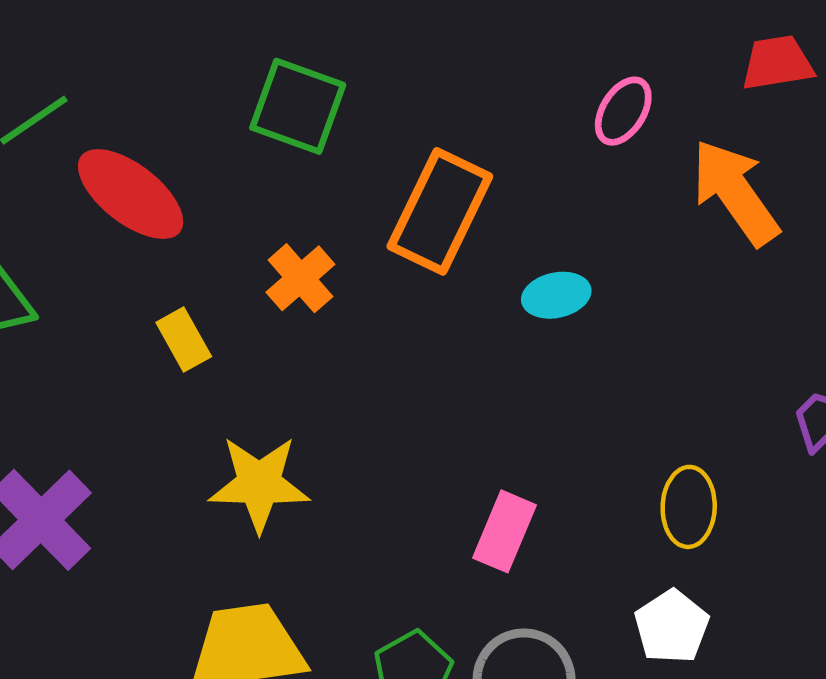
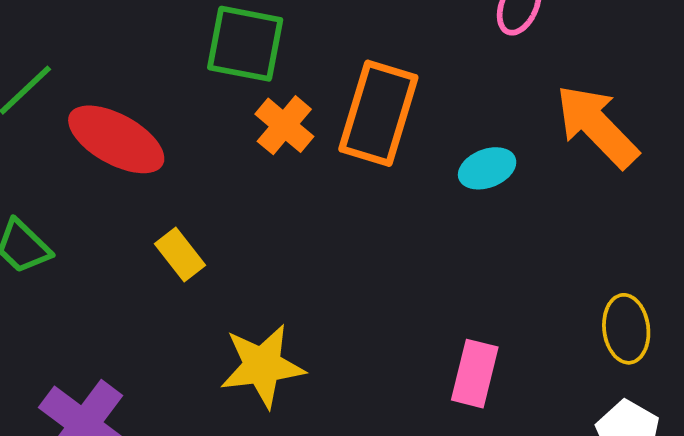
orange arrow: (735, 192) -> (597, 126), moved
orange cross: (300, 278) -> (284, 125), moved

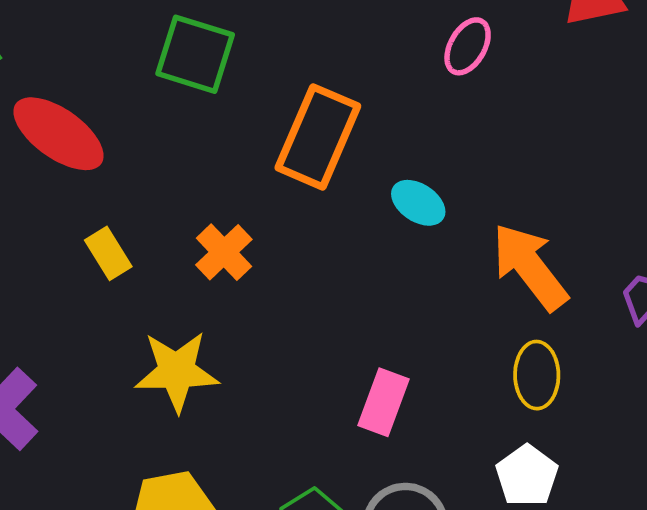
orange cross: (284, 125) -> (224, 252), moved
orange arrow: (597, 126) -> (530, 267), moved
cyan ellipse: (487, 168) -> (418, 203), turned 48

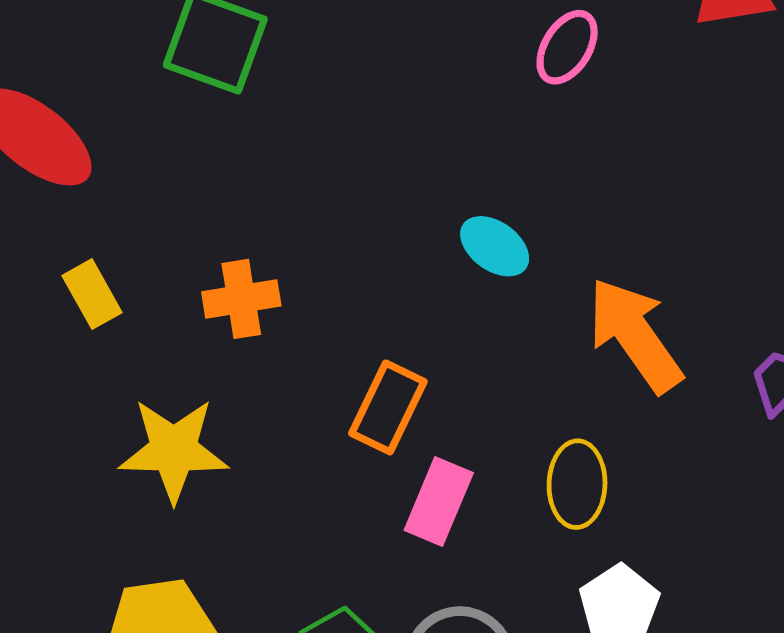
orange rectangle: (318, 137) -> (388, 407), moved, size x0.7
orange cross: (224, 252) -> (241, 299), turned 32
yellow ellipse: (537, 375) -> (577, 484), moved

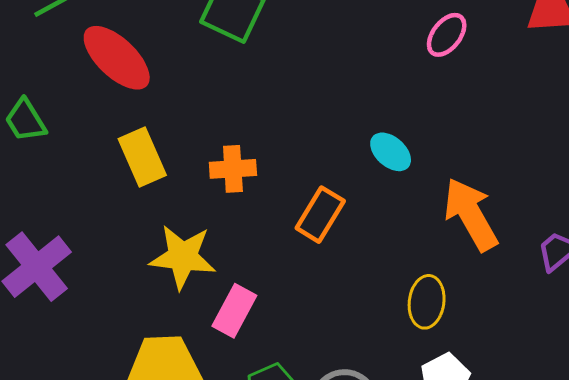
yellow rectangle: (92, 294) -> (142, 157), size x1.4
orange rectangle: (388, 407) -> (320, 215), moved
pink rectangle: (439, 502) -> (234, 311), moved

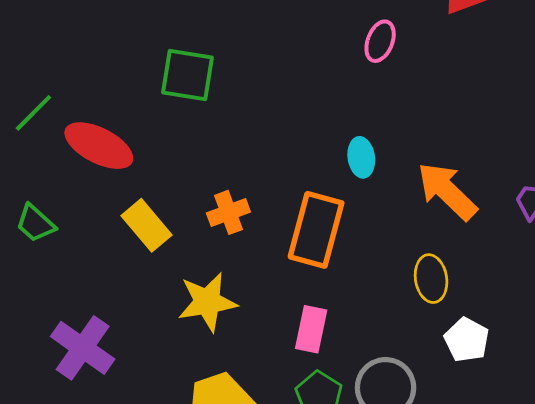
cyan ellipse: (391, 152) -> (361, 157), turned 57
orange rectangle: (320, 215) -> (316, 230), size x1.5
pink rectangle: (234, 311) -> (311, 329), moved

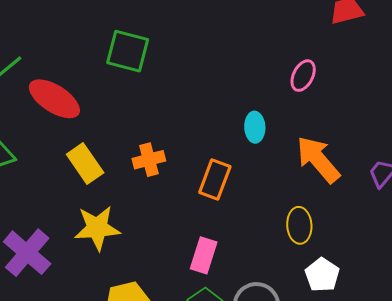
pink ellipse: (380, 41) -> (303, 76), moved
orange rectangle: (316, 230) -> (215, 179), size x0.7
yellow star: (207, 302) -> (97, 228), moved

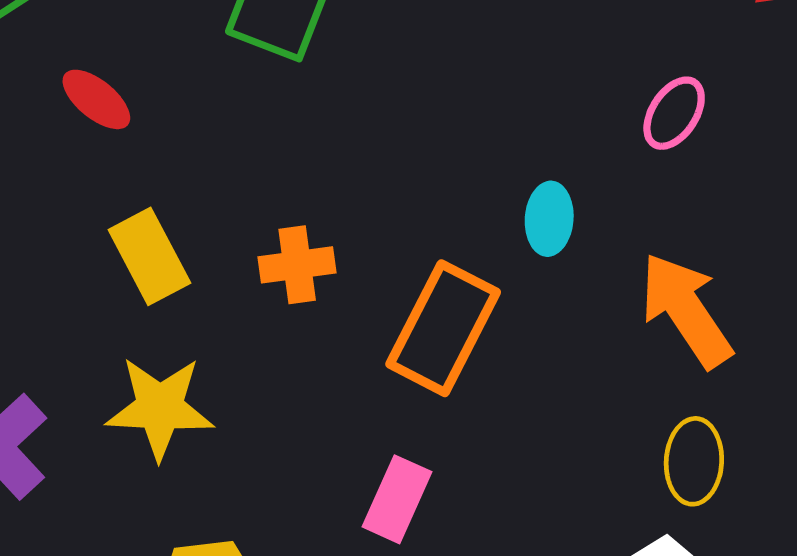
red ellipse: (54, 99) -> (96, 99), size x0.6
orange rectangle: (215, 179) -> (443, 328), size x1.4
yellow ellipse: (299, 225) -> (694, 461), moved

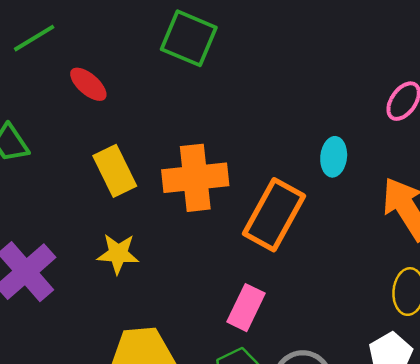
orange cross: (297, 265) -> (195, 178), size x1.6
yellow star: (160, 408) -> (118, 254), size x0.7

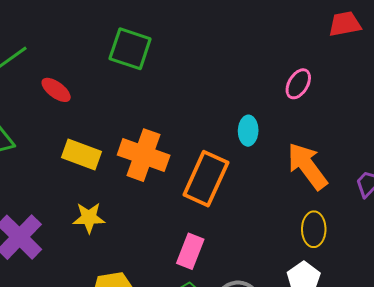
yellow rectangle: (115, 171) -> (81, 155), turned -39
orange cross: (195, 178) -> (144, 155), turned 30

